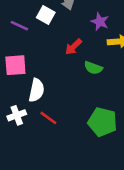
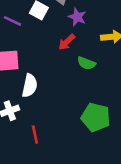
purple star: (100, 22) -> (77, 17), moved
red line: (48, 118) -> (35, 134), moved, turned 42

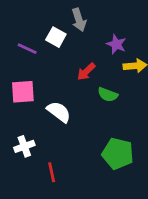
purple star: (77, 17) -> (116, 44), moved
white semicircle: (30, 86) -> (59, 112), moved, turned -65

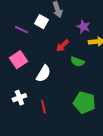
pink square: (23, 92) -> (18, 60), turned -30
white semicircle: (59, 112) -> (43, 74), turned 84
red line: (52, 172) -> (43, 107), moved

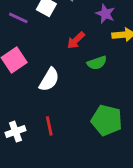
green semicircle: (77, 62) -> (97, 63), turned -40
white cross: (19, 98) -> (15, 132), moved

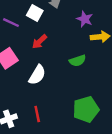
red arrow: (76, 40) -> (40, 42), moved
green pentagon: (107, 120) -> (86, 109), turned -30

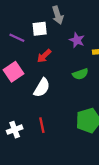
white square: (35, 13) -> (40, 29), turned -35
purple star: (85, 19) -> (77, 40), moved

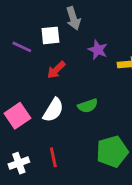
pink square: (13, 72) -> (17, 116), moved
green semicircle: (80, 74) -> (88, 106), moved

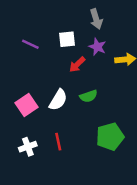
gray arrow: (73, 18) -> (96, 19), moved
white square: (50, 35) -> (67, 39), moved
red arrow: (56, 70) -> (77, 64), moved

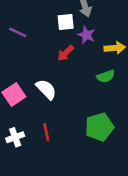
white square: (67, 39) -> (66, 22), moved
green semicircle: (89, 96) -> (106, 76), moved
white semicircle: (58, 100) -> (46, 89), turned -75

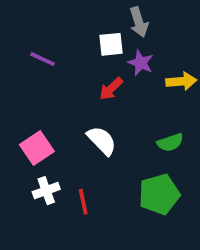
green semicircle: (106, 76) -> (170, 142), moved
white semicircle: (46, 89) -> (102, 141), moved
white cross: (15, 137) -> (46, 191), moved

